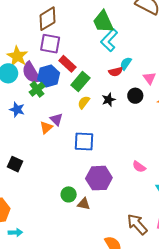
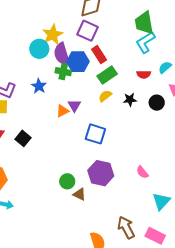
cyan semicircle: (126, 64) -> (165, 67), moved
green cross: (37, 89) -> (63, 72), turned 35

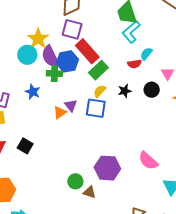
red rectangle: (99, 55) -> (87, 51), size x1.4
cyan semicircle: (165, 67) -> (146, 54), moved
blue square: (95, 134) -> (96, 108), moved
pink semicircle: (142, 172) -> (148, 161), size x1.5

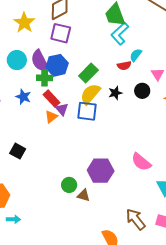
yellow star: (38, 39) -> (24, 23), moved
red rectangle: (87, 51) -> (51, 99), moved, size x0.7
yellow semicircle: (100, 91) -> (90, 94), size x1.6

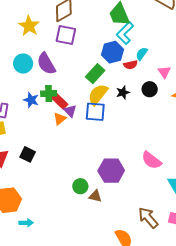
blue hexagon: (57, 65) -> (112, 52), moved
green cross: (45, 78) -> (49, 94), moved

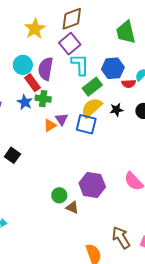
cyan L-shape: (125, 33) -> (80, 65), moved, turned 125
purple square: (66, 35) -> (70, 44), turned 30
purple semicircle: (46, 64) -> (46, 69), turned 30
red rectangle: (59, 101) -> (32, 83), moved

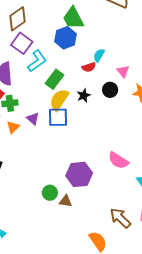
cyan L-shape: (80, 65) -> (37, 61), turned 70
blue hexagon: (113, 68) -> (65, 38), moved
orange triangle: (50, 125) -> (13, 127), moved

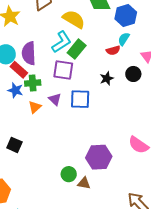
blue hexagon: (65, 38) -> (126, 15), moved
purple square: (22, 43) -> (63, 70), moved, turned -30
green rectangle: (54, 79) -> (77, 49), moved
yellow semicircle: (59, 100) -> (74, 19), moved, turned 85

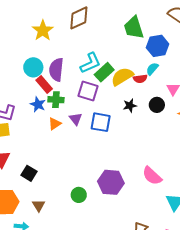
yellow semicircle: (74, 19) -> (122, 76), moved, turned -70
black square: (14, 145) -> (29, 173), moved
brown triangle: (84, 183) -> (39, 205), moved, turned 40

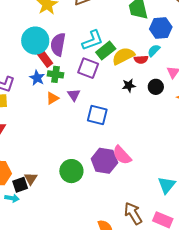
cyan circle: (33, 67) -> (35, 41), size x1.4
blue square: (101, 122) -> (97, 115), moved
black square: (29, 173) -> (20, 185), moved, turned 35
pink semicircle: (152, 176) -> (122, 155), moved
green circle: (79, 195) -> (71, 171), size x1.5

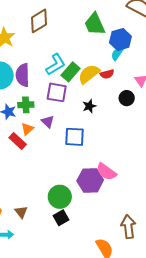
cyan semicircle: (154, 51) -> (117, 54), moved
red rectangle: (45, 58) -> (18, 141), moved
black star: (129, 86) -> (89, 106), moved
black square: (20, 185) -> (61, 218), moved
brown arrow: (133, 213) -> (128, 227), turned 35

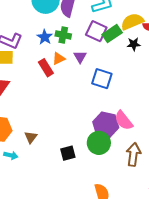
green rectangle: (71, 72) -> (112, 34), moved
black star: (89, 106) -> (134, 44), moved
green circle: (60, 197) -> (99, 143), moved
brown arrow: (128, 227) -> (133, 154), moved

